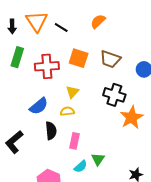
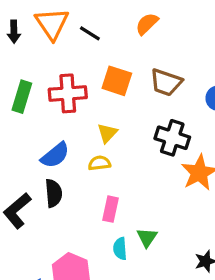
green rectangle: (17, 57) -> (22, 97), moved
black semicircle: (51, 131) -> (54, 193), moved
cyan semicircle: (81, 166) -> (120, 249), turned 128

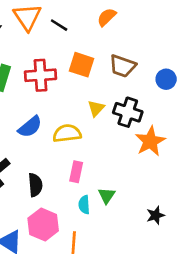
yellow triangle: (107, 133) -> (96, 108), moved
yellow semicircle: (99, 163) -> (67, 133), size x1.5
black semicircle: (54, 193) -> (35, 185), moved

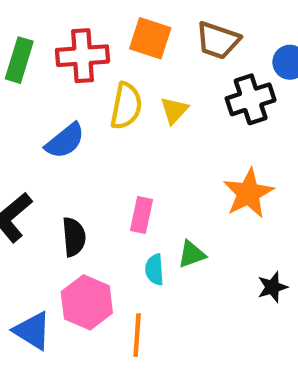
black cross: (128, 112) -> (251, 99), moved, turned -36
yellow semicircle: (67, 133) -> (126, 106), moved, turned 108
orange star: (150, 141) -> (248, 193), moved
green triangle: (107, 195) -> (192, 254), turned 36

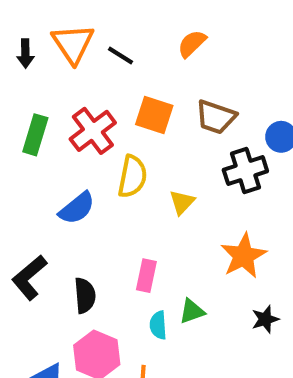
red cross: (83, 56) -> (93, 131), turned -33
yellow triangle: (174, 110) -> (182, 202), moved
black star: (272, 287) -> (265, 319), moved

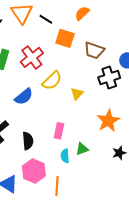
orange square: (154, 115) -> (65, 38), moved
yellow semicircle: (132, 176) -> (52, 81), turned 35

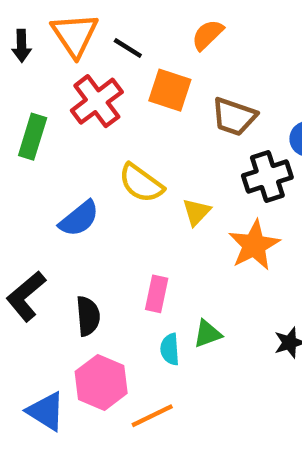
red cross: (32, 57) -> (97, 101), moved
yellow semicircle: (52, 81) -> (141, 183), turned 80
orange star: (108, 121) -> (254, 245), moved
orange line: (57, 186) -> (152, 416), turned 60

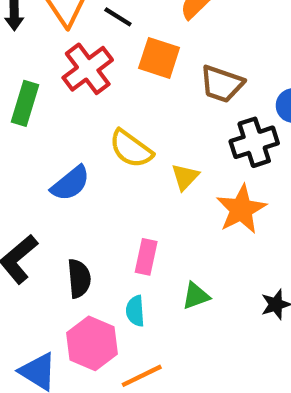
cyan semicircle: (170, 349) -> (135, 311), moved

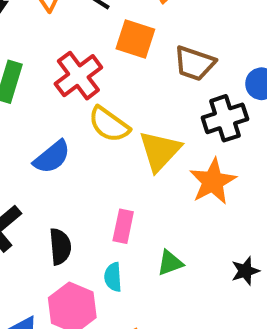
red cross: (88, 69) -> (78, 76), moved
yellow triangle: (185, 177) -> (160, 151), size x1.6

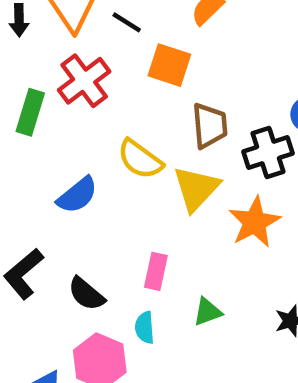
brown trapezoid: (194, 63) -> (210, 126), moved, turned -114
red cross: (78, 76) -> (84, 81), moved
black semicircle: (60, 247) -> (86, 294), turned 135

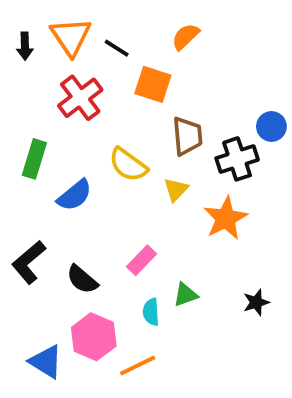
green rectangle: (30, 112) -> (34, 159), moved
yellow triangle: (196, 188) -> (176, 190), size x0.6
pink rectangle: (156, 271) -> (141, 260), turned 32
cyan semicircle: (145, 328) -> (151, 312), moved

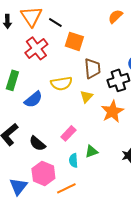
orange semicircle: (185, 37) -> (115, 16), moved
yellow semicircle: (128, 165) -> (61, 83), turned -45
blue triangle: (46, 362) -> (18, 186), turned 36

